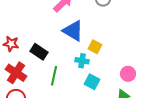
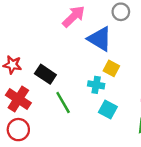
blue triangle: (73, 31) -> (100, 39), moved
green line: (54, 76) -> (63, 102), turned -42

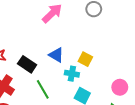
blue triangle: (100, 39) -> (56, 55), moved, size x0.7

